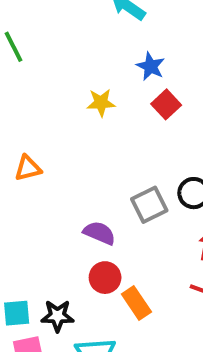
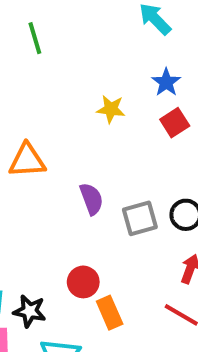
orange triangle: (28, 168) -> (27, 161), size x1.4
purple semicircle: (99, 233) -> (91, 199), moved, turned 36

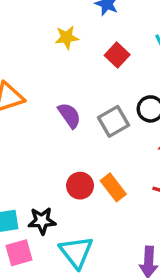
red square: (175, 123) -> (117, 55), moved
orange rectangle: (110, 313) -> (113, 187), moved

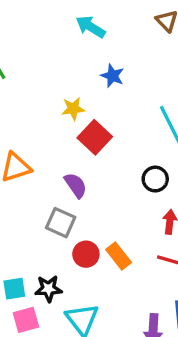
red square: (117, 55) -> (95, 137), moved, size x1.4
gray square: (113, 121) -> (61, 223), moved, turned -36

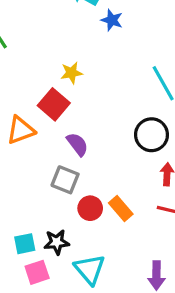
blue star: (112, 76) -> (112, 20), moved
red square: (95, 137) -> (54, 104), moved
black circle: (155, 179) -> (151, 135), size x1.4

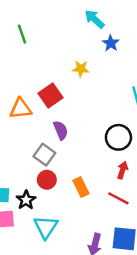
yellow star: (72, 73) -> (81, 69), moved
red circle: (90, 208) -> (47, 180), moved
black star: (57, 242) -> (26, 200), turned 30

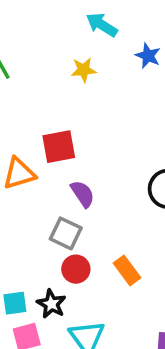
blue star: (111, 43) -> (148, 56), moved
yellow star: (81, 69) -> (84, 70), moved
red square: (51, 95) -> (59, 147), turned 35

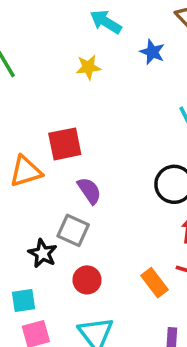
red circle: (76, 269) -> (87, 280), moved
orange rectangle: (127, 270) -> (154, 283), moved
black star: (51, 304) -> (43, 253), moved

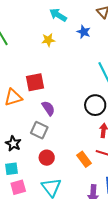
black star: (43, 253) -> (13, 144), moved

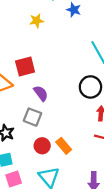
orange rectangle: (84, 159) -> (64, 146), moved

